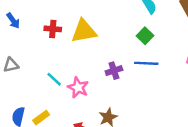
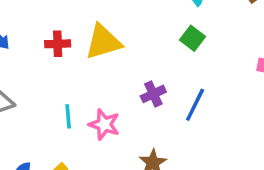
blue line: (146, 63) -> (195, 105), moved, turned -60
cyan line: (54, 79) -> (68, 116), turned 49

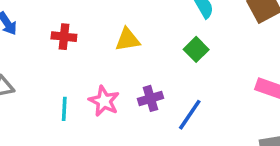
yellow triangle: (103, 42) -> (128, 40), moved, size x0.7
pink star: (104, 124) -> (104, 101), moved

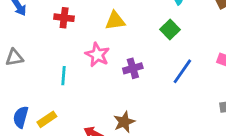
pink star: (104, 101) -> (97, 55), moved
blue line: (190, 115) -> (182, 71), moved

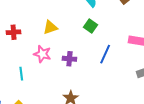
purple cross: (133, 68) -> (69, 59), turned 32

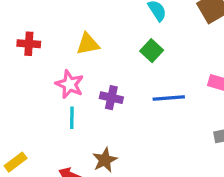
blue line: (105, 54) -> (169, 98), turned 54
cyan line: (21, 74) -> (72, 118), moved

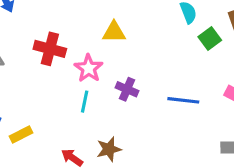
red cross: (29, 44) -> (50, 49), moved, size x1.4
green square: (152, 51) -> (210, 39), moved

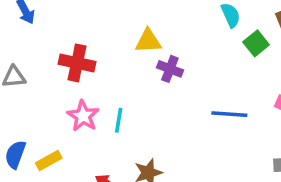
pink star: (89, 68) -> (83, 116), moved
purple cross: (127, 89) -> (170, 69), moved

